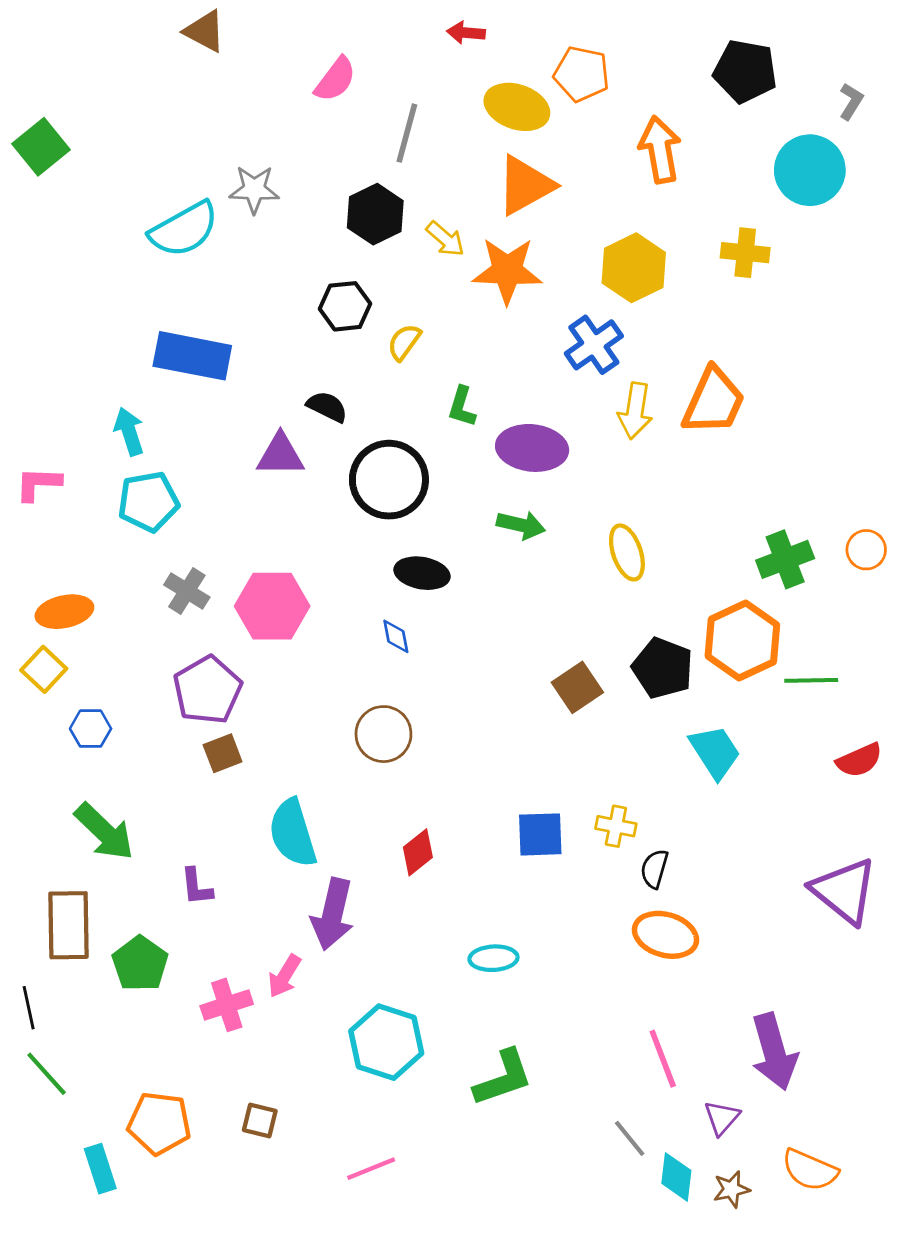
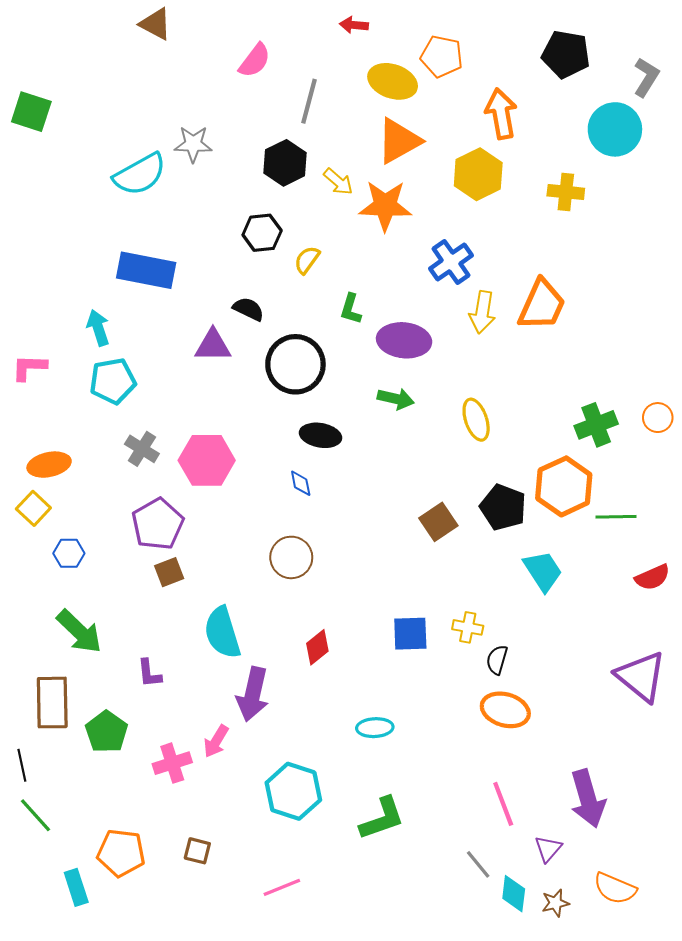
gray L-shape: (851, 101) -> (646, 77), size x1.4
green square: (41, 147) -> (31, 112), turned -33
yellow hexagon: (634, 268) -> (478, 174), moved

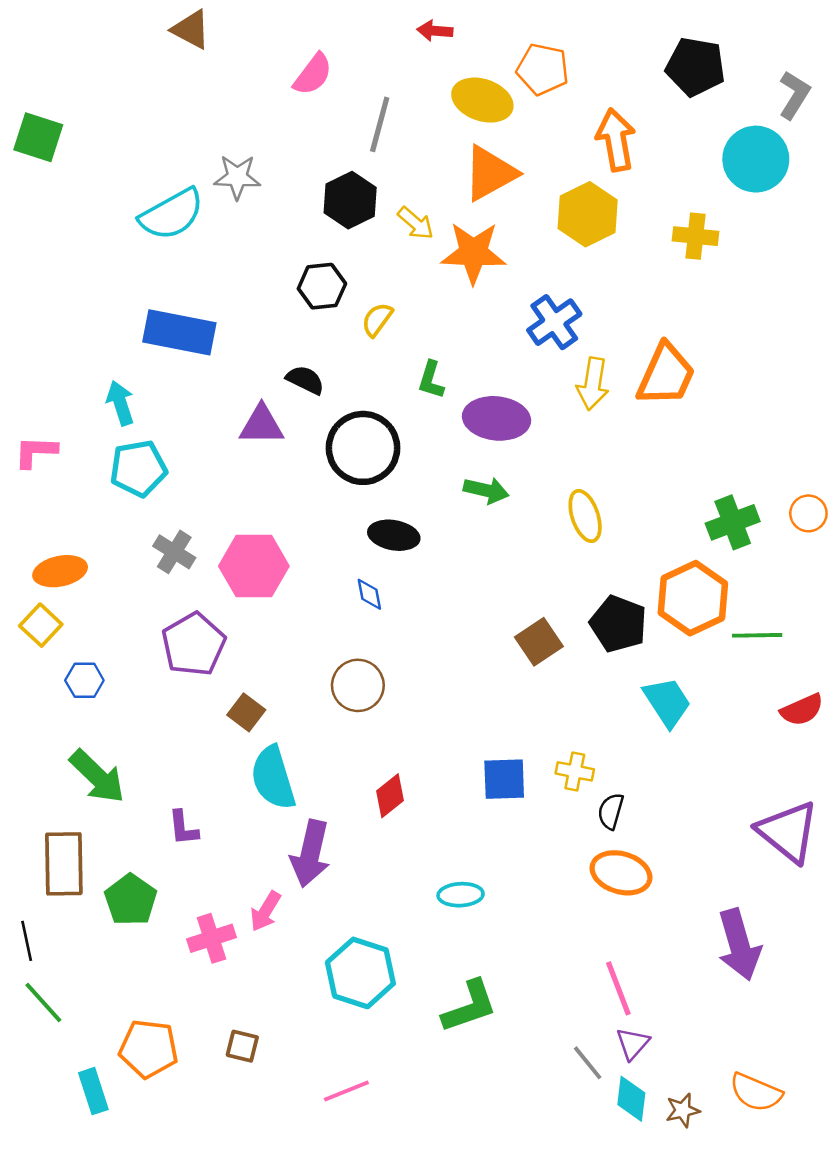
brown square: (169, 572) -> (246, 712), moved, turned -32
purple arrow: (588, 799) -> (739, 945), moved
purple triangle: (548, 849) -> (633, 1044), moved

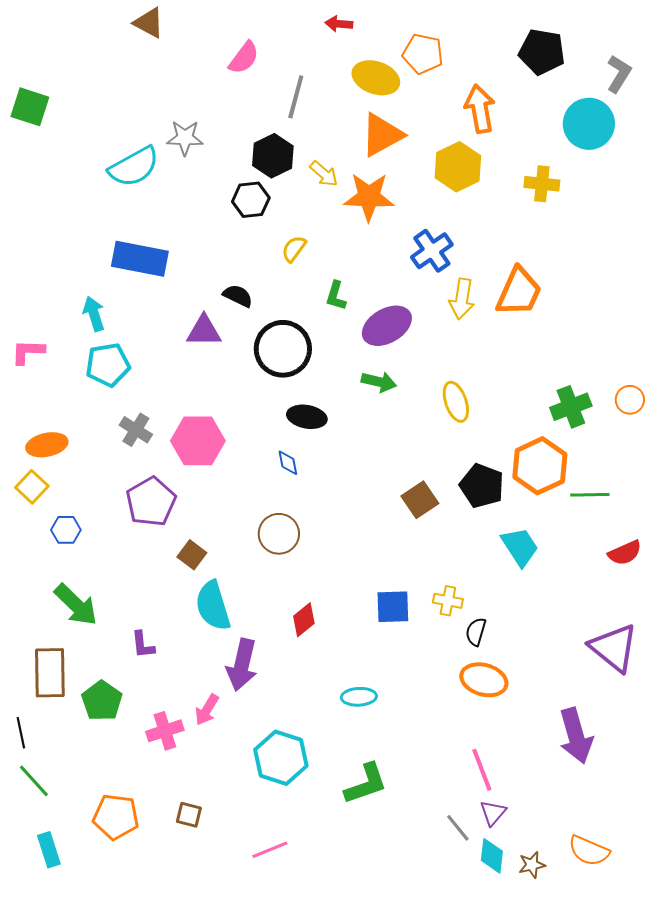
black hexagon: (322, 286) -> (251, 200), moved
purple ellipse: (496, 418) -> (387, 326), turned -36
cyan rectangle: (93, 1091) -> (49, 850), moved

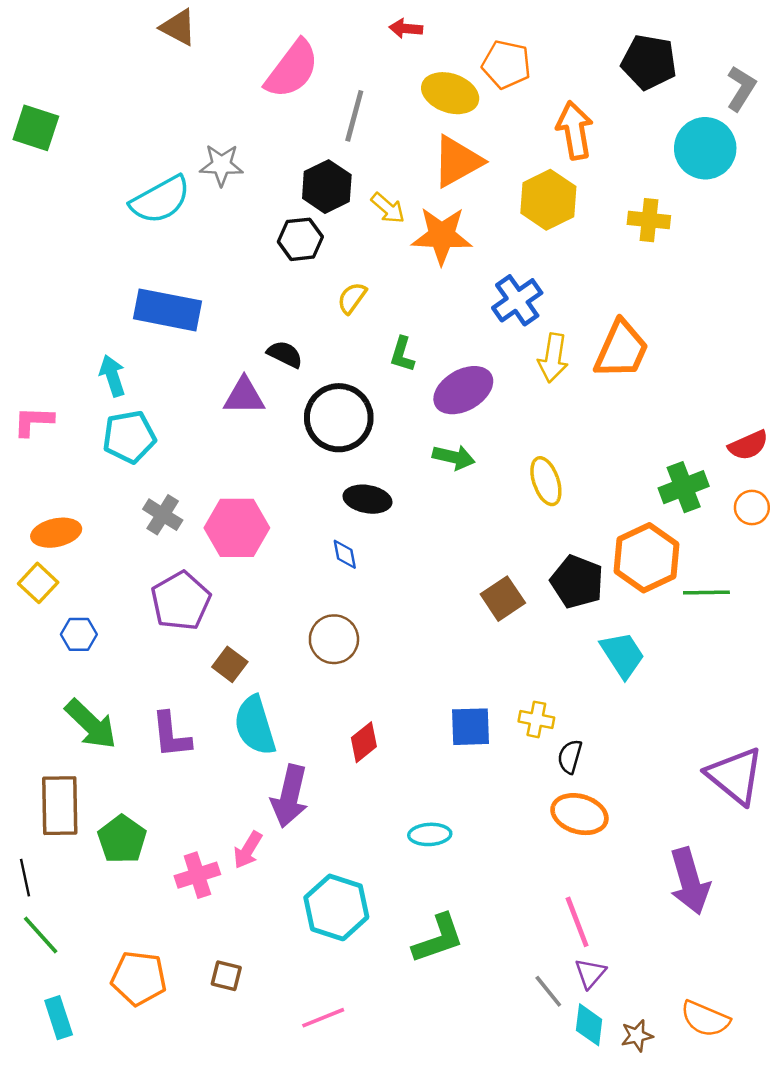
pink semicircle: (244, 58) -> (292, 69), size x1.5
orange circle: (630, 400) -> (752, 508), moved
red semicircle: (625, 553) -> (748, 445), moved
purple L-shape: (143, 645) -> (171, 735), moved, size x1.4

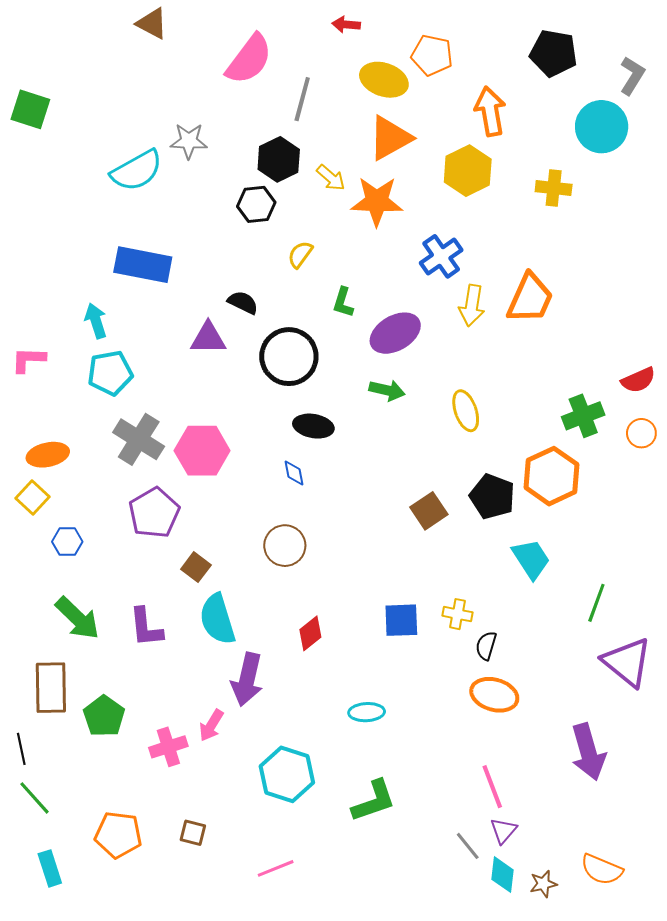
gray cross: (163, 515) -> (139, 439), size x1.5
green line: (706, 593) -> (596, 603), moved, turned -69

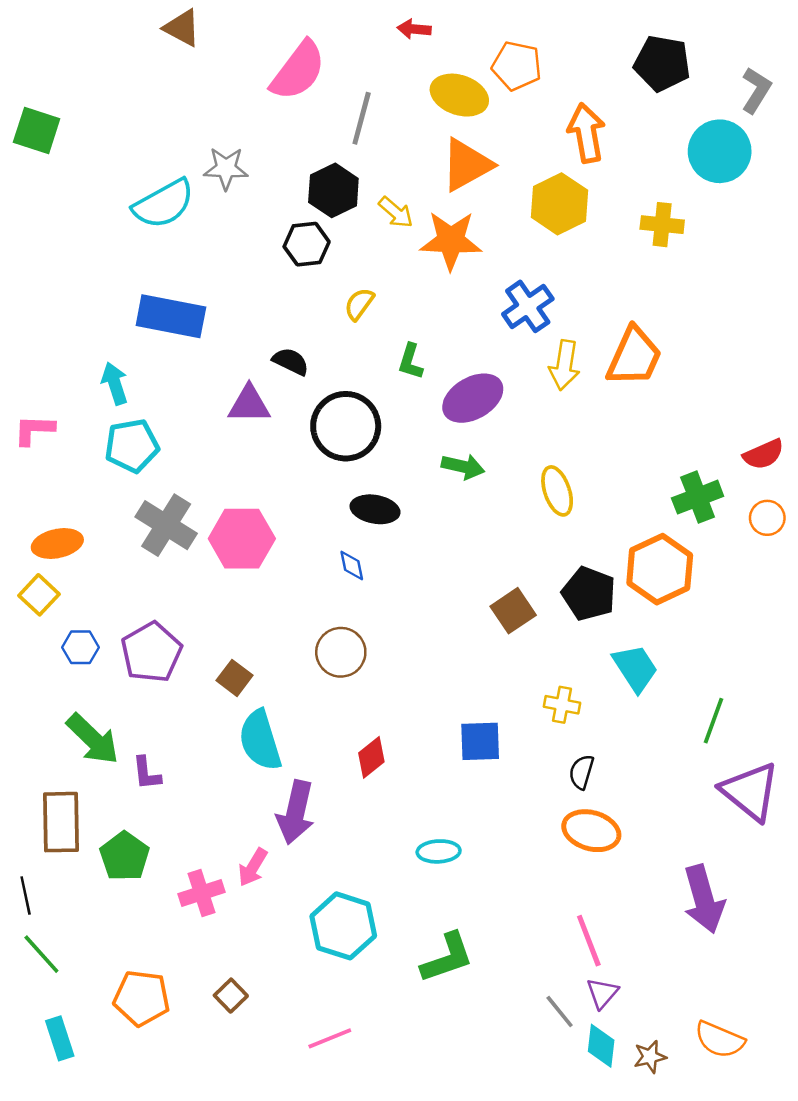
purple pentagon: (154, 513) -> (151, 652), moved
yellow cross: (458, 614) -> (562, 705), moved
purple L-shape: (146, 627) -> (147, 773), moved, size x0.7
brown square: (193, 833) -> (231, 996), turned 32

